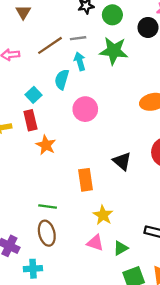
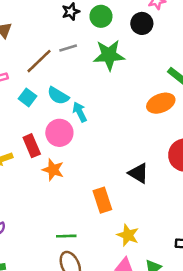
cyan arrow: (80, 61) -> (80, 112), moved
cyan semicircle: (62, 79) -> (58, 96), turned -66
cyan square: (34, 95) -> (27, 97), moved
pink circle: (85, 109) -> (59, 133), moved

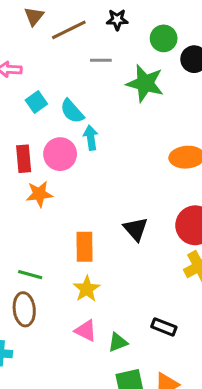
green circle: (101, 16) -> (164, 38), moved
brown line: (39, 61) -> (69, 30), moved
orange star: (53, 170) -> (39, 194), turned 30
yellow star: (128, 235) -> (87, 289), moved

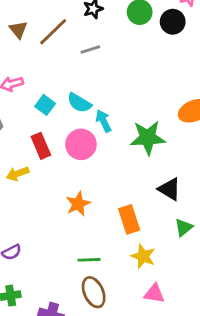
green star: (145, 83) -> (148, 138), moved
red rectangle: (24, 159) -> (41, 146), moved
orange star: (39, 194) -> (78, 204), moved
green triangle: (118, 342) -> (184, 227), moved

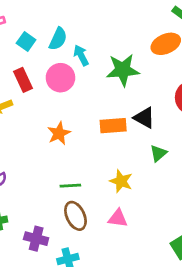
cyan semicircle: (79, 103) -> (58, 39), turned -95
orange rectangle: (129, 219) -> (113, 126), moved, turned -75
pink triangle: (154, 294) -> (118, 218), moved

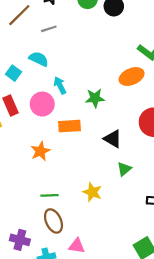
cyan semicircle: (58, 39) -> (39, 59), moved, turned -90
green star: (123, 70) -> (95, 98), size x0.7
orange rectangle: (113, 126) -> (70, 126), moved
pink triangle: (118, 218) -> (77, 246), moved

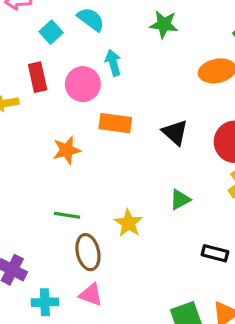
green star: (95, 98) -> (164, 24), moved
black triangle: (113, 139) -> (175, 132), moved
brown ellipse: (53, 221) -> (88, 252), moved

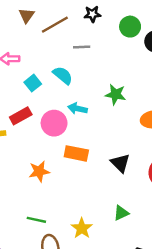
green star: (164, 24) -> (116, 94), moved
cyan arrow: (113, 63) -> (77, 109), turned -66
red rectangle: (38, 77) -> (21, 116), turned 70

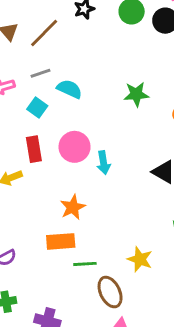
gray line: (82, 47) -> (40, 73), moved
cyan arrow: (77, 109) -> (104, 163), moved, turned -96
red rectangle: (21, 116) -> (34, 149), turned -55
orange rectangle: (76, 153) -> (61, 241), moved

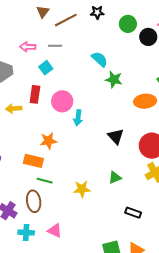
cyan semicircle: (69, 89) -> (100, 59), moved
yellow star: (140, 259) -> (82, 189), turned 30
brown ellipse: (110, 292) -> (34, 201), moved

